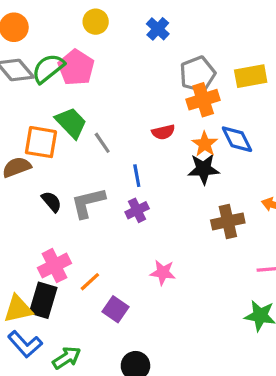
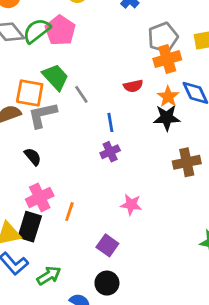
black semicircle: (52, 202) -> (33, 157), moved
gray L-shape: (88, 203) -> (42, 115), moved
orange line: (90, 282) -> (69, 212), turned -30
purple square: (115, 309) -> (107, 245), moved

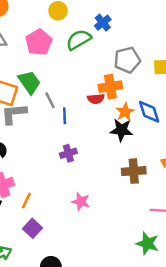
green semicircle: (37, 31) -> (79, 40), moved
orange cross: (167, 59) -> (110, 87), moved
blue line: (110, 122) -> (65, 116), moved
purple square: (107, 245) -> (33, 228), moved

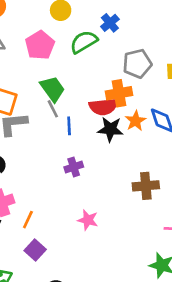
green trapezoid: (29, 82) -> (53, 89), moved
red semicircle: (96, 99) -> (103, 107), size x1.5
black star: (121, 130) -> (110, 129), moved

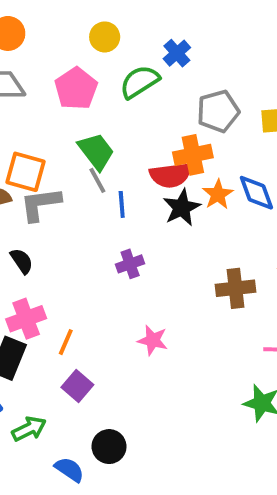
black star: (110, 129) -> (182, 208), turned -30

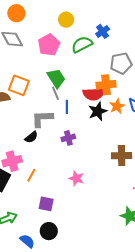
gray L-shape: (40, 204) -> (42, 119), moved
black semicircle: (22, 261) -> (31, 137), moved, turned 80
purple square: (77, 386) -> (46, 204), moved, turned -35

